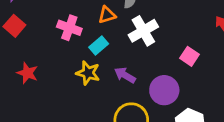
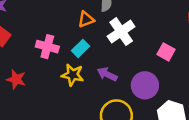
pink cross: (69, 28) -> (47, 47), moved

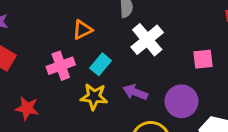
orange triangle: (86, 19) -> (82, 30), moved
pink cross: (47, 47) -> (61, 66), turned -30
pink square: (166, 52) -> (203, 59), turned -30

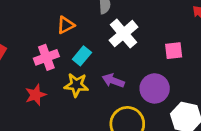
red star: (27, 108) -> (36, 95), moved, turned -30

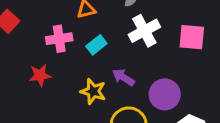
pink square: (174, 51) -> (192, 37), moved, size x1.4
yellow star: (76, 85) -> (93, 91), moved

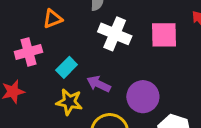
white cross: (144, 31) -> (115, 34), turned -32
cyan rectangle: (96, 45) -> (67, 67), moved

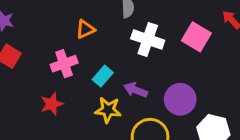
pink square: (164, 35) -> (196, 37), turned 36

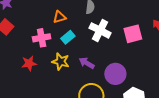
pink square: (196, 37) -> (133, 34), turned 36
cyan rectangle: (103, 76) -> (68, 37), moved
yellow star: (108, 110) -> (61, 62), moved

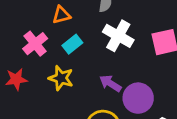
pink cross: (42, 38) -> (35, 44), turned -30
purple arrow: (87, 63) -> (110, 83), moved

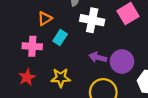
pink cross: (35, 44) -> (32, 46), turned -30
yellow star: (61, 78) -> (61, 78), moved

